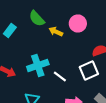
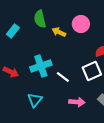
green semicircle: (37, 18) -> (40, 19), turned 30

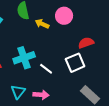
pink arrow: (77, 102) -> (41, 95), moved

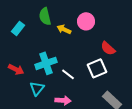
red semicircle: (86, 43) -> (108, 48), turned -119
cyan triangle: (18, 92) -> (37, 88), moved

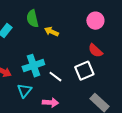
pink circle: (86, 21) -> (95, 21), moved

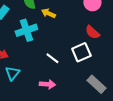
cyan cross: (33, 66) -> (26, 30), moved
cyan triangle: (24, 91) -> (12, 73), moved

